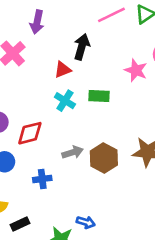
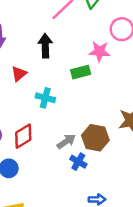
red triangle: (63, 70) -> (19, 74), moved
green rectangle: (99, 96) -> (81, 72), moved
blue cross: (42, 179) -> (78, 162), moved, turned -35

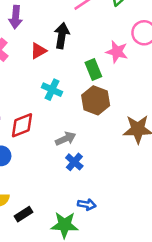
green rectangle: (81, 72) -> (93, 69), turned 72
red triangle: (19, 74) -> (38, 51), moved
brown hexagon: (95, 138) -> (96, 100), moved

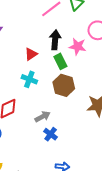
black arrow: (62, 36) -> (55, 40), moved
red triangle: (38, 51) -> (31, 54), moved

